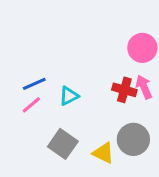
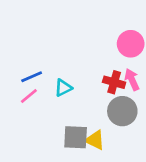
gray circle: (133, 139) -> (122, 111), moved
gray square: (63, 144) -> (76, 137), moved, turned -32

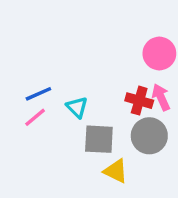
cyan triangle: (63, 88) -> (77, 107), turned -48
gray square: (76, 137) -> (99, 139), moved

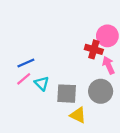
red cross: (139, 101) -> (94, 49), moved
cyan triangle: (77, 107) -> (42, 83), moved

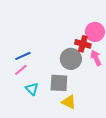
cyan triangle: (42, 83) -> (32, 89), moved
gray circle: (101, 91) -> (71, 59), moved

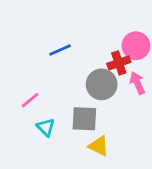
red cross: (83, 44) -> (119, 63), turned -35
blue line: (23, 56) -> (60, 50), moved

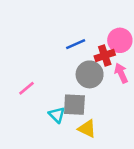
blue line: (60, 50) -> (76, 44), moved
cyan triangle: (46, 127) -> (57, 115), moved

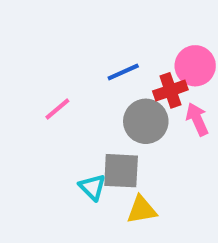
pink line: (26, 88) -> (57, 109), moved
yellow triangle: (87, 129) -> (142, 210), turned -36

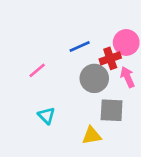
gray square: (121, 171) -> (112, 110), moved
cyan triangle: (92, 187) -> (46, 116), moved

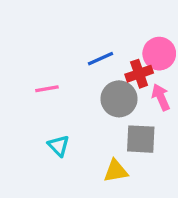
pink line: (37, 70) -> (47, 89), turned 30

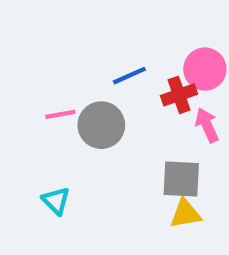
gray circle: (119, 99) -> (101, 125), moved
cyan triangle: (59, 146) -> (56, 201), moved
yellow triangle: (116, 171) -> (185, 214), moved

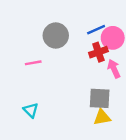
blue line: (129, 76) -> (96, 30), moved
gray circle: (101, 125) -> (56, 35), moved

